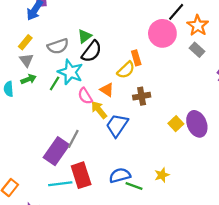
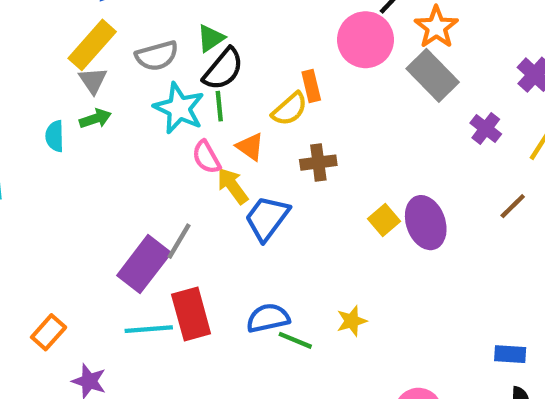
yellow rectangle: (25, 42) -> (92, 45), size x1.6
gray rectangle: (197, 50) -> (433, 75), size x1.6
green line: (55, 83) -> (219, 106), moved, turned -40

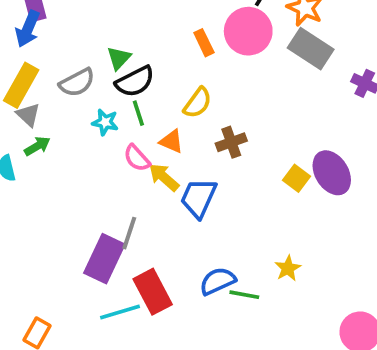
black semicircle: (223, 69) -> (135, 82), turned 36
orange rectangle: (311, 86) -> (204, 43), moved
cyan star: (179, 108) -> (105, 122), size x0.6

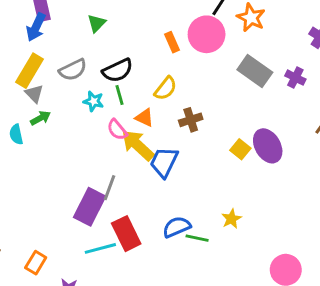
gray rectangle: (311, 49) -> (255, 71), moved
green triangle: (119, 58) -> (97, 23), moved
yellow arrow: (164, 177) -> (138, 145), size x1.4

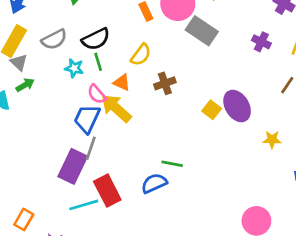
gray rectangle: (255, 71) -> (202, 31), moved
blue trapezoid: (164, 162) -> (87, 119), moved
yellow star: (231, 219) -> (272, 140), moved, turned 30
green line: (197, 238) -> (172, 164), moved

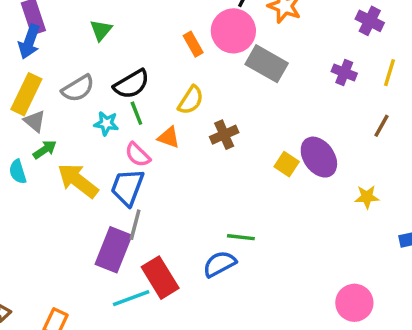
yellow arrow: (116, 108) -> (78, 181), moved

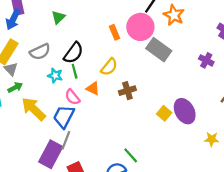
black semicircle: (131, 84) -> (73, 53), turned -30
green line: (241, 237) -> (131, 155), turned 35

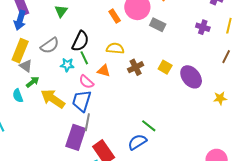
gray rectangle: (159, 50) -> (158, 25), size x0.7
yellow semicircle: (109, 67) -> (115, 48), turned -114
yellow square: (164, 113) -> (165, 67), moved

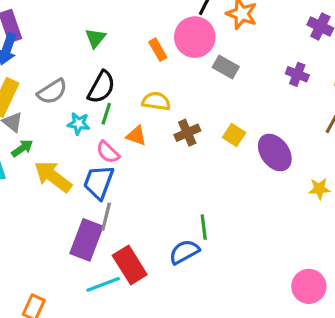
green triangle: (61, 11) -> (95, 38), moved
green line: (84, 58) -> (106, 114), turned 40
green line: (149, 126) -> (204, 227), turned 42

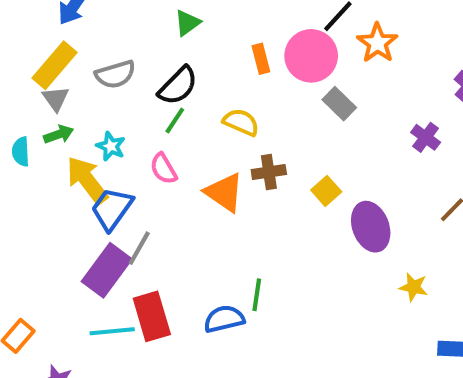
cyan star: (79, 124) -> (111, 146), moved
orange triangle: (136, 136) -> (224, 192), moved, size x1.5
blue trapezoid: (99, 182) -> (112, 209), moved

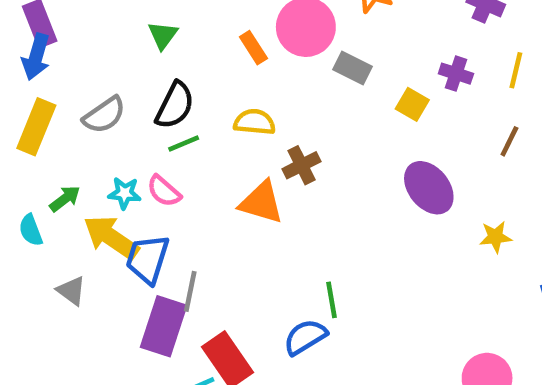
gray triangle: (56, 99) -> (71, 291), moved
green line: (175, 121) -> (184, 143), turned 52
pink semicircle: (163, 169) -> (164, 191), moved
yellow square: (326, 191) -> (412, 104), moved

